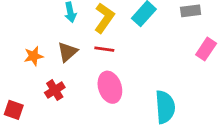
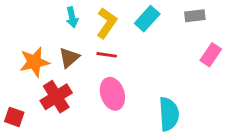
orange star: (34, 56) -> (34, 62), size x1.5
red cross: (55, 90) -> (56, 97), size x1.5

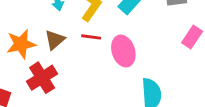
pink ellipse: (112, 94) -> (123, 51), moved

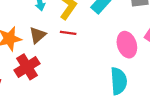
pink ellipse: (123, 51) -> (127, 45), moved

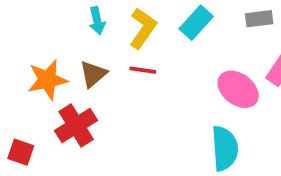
pink ellipse: (127, 45) -> (238, 89), turned -35

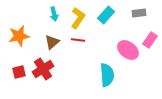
orange star: (47, 80) -> (19, 36), moved
cyan semicircle: (225, 148) -> (107, 75), moved
red square: (21, 152) -> (19, 72), moved, turned -32

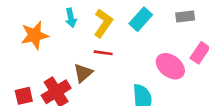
orange star: (19, 36) -> (35, 35), moved
brown triangle: (52, 42) -> (83, 73), moved

